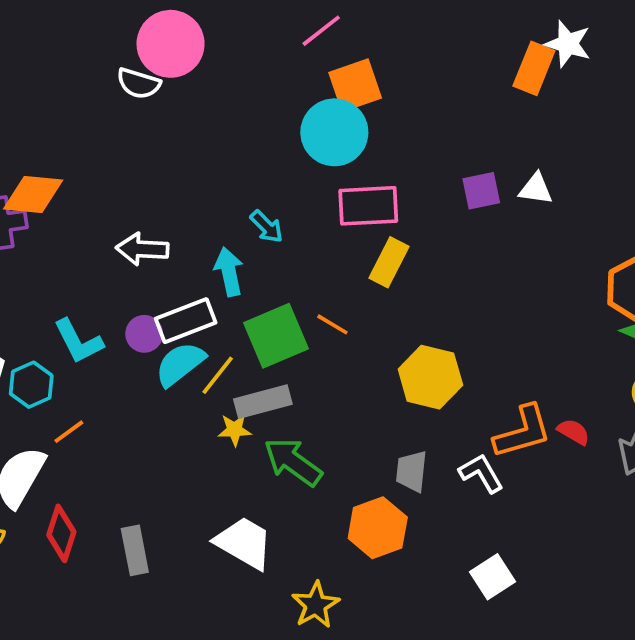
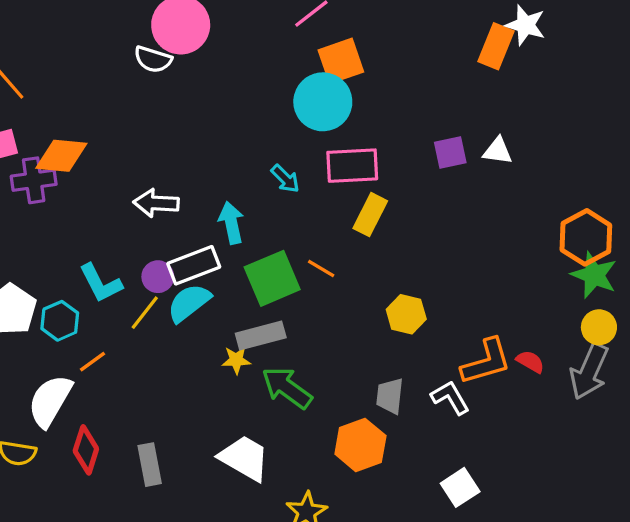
cyan arrow: (267, 226) -> (285, 179), moved
yellow line: (218, 375) -> (145, 313), moved
yellow hexagon: (430, 377) -> (406, 314), size x0.7

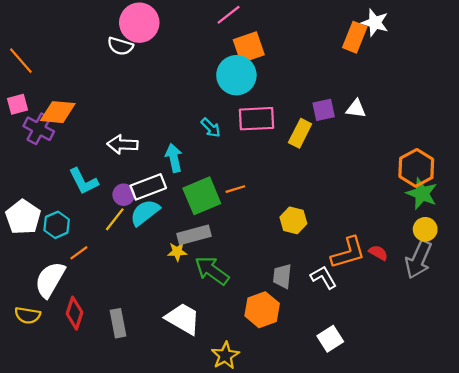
purple cross: (34, 180) -> (39, 129), turned 36
yellow rectangle: (370, 215) -> (300, 133), moved
orange line: (321, 268) -> (235, 189), turned -48
cyan L-shape: (101, 283) -> (83, 181), moved

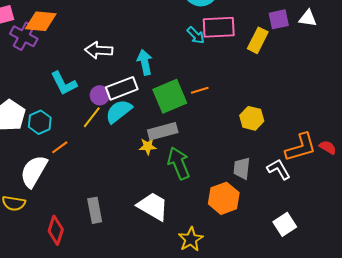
cyan arrow: (211, 128) -> (196, 35), moved
green arrow: (212, 271) -> (179, 163), turned 32
red diamond: (74, 313) -> (56, 230), moved

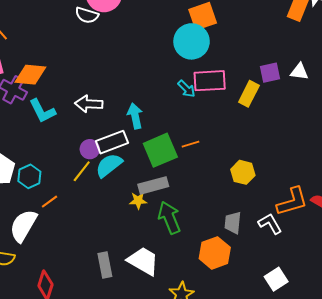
cyan L-shape: (64, 83) -> (42, 111), moved
gray rectangle: (95, 210) -> (105, 265), moved

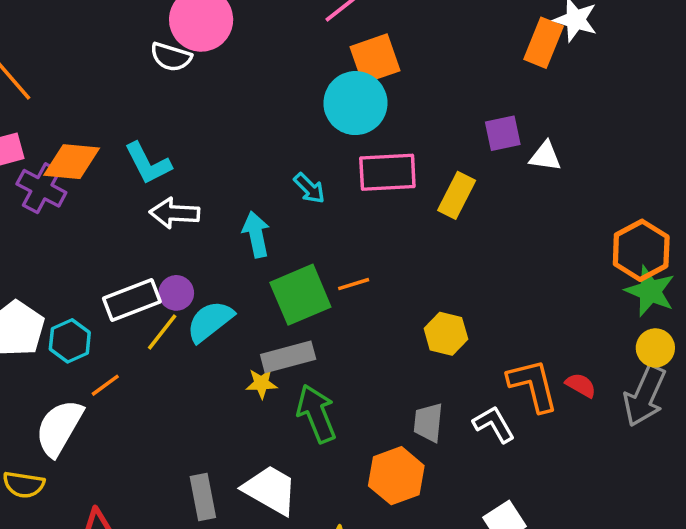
purple square: (270, 73) -> (503, 133), moved
cyan arrow: (186, 89) -> (309, 188), moved
cyan L-shape: (42, 111) -> (148, 163), moved
white rectangle: (112, 142) -> (132, 300), moved
orange L-shape: (292, 202) -> (533, 385), turned -88

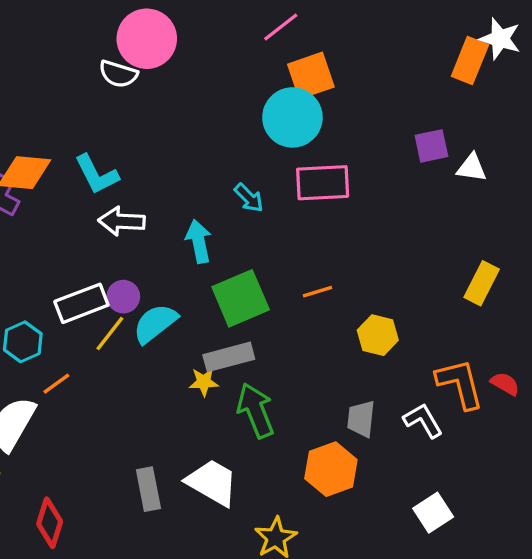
yellow rectangle: (457, 195) -> (482, 283), moved
orange line: (354, 284) -> (318, 292), moved

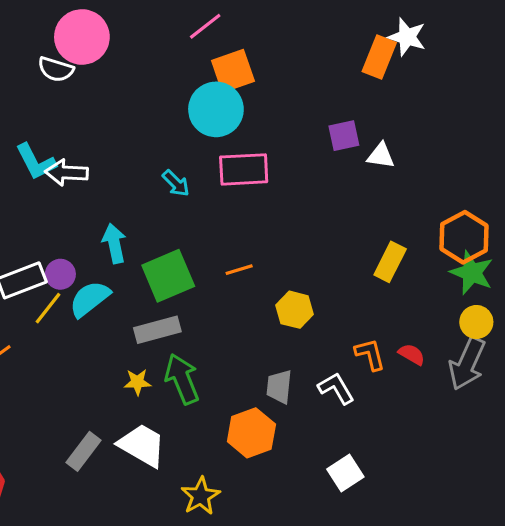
white arrow: (122, 221) -> (67, 173), moved
cyan arrow: (199, 241) -> (114, 243), moved
yellow star: (204, 382) -> (137, 382), moved
orange L-shape: (460, 384) -> (370, 354), size x0.7
gray rectangle: (148, 489) -> (83, 451), turned 48

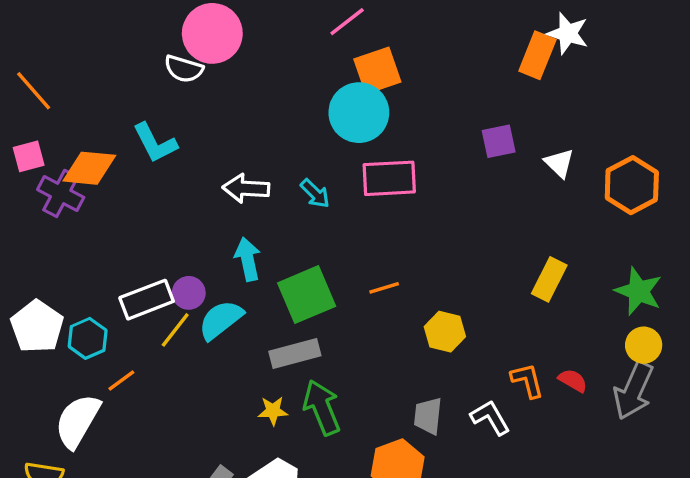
white triangle: (381, 156) -> (559, 163), moved, turned 36
cyan L-shape: (36, 162) -> (155, 143), moved
white arrow: (67, 173) -> (246, 188), moved
orange hexagon: (464, 237) -> (632, 185), moved

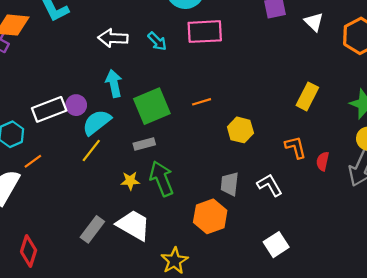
yellow line: (175, 330) -> (91, 150), moved
gray rectangle: (295, 354) -> (144, 144), size x0.7
orange L-shape: (527, 380) -> (296, 147), moved
red semicircle: (573, 380) -> (323, 161), turned -108

